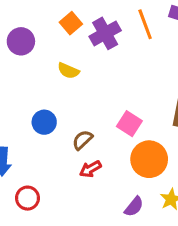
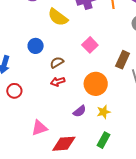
yellow semicircle: (68, 71) -> (58, 17), size x1.5
pink square: (129, 124) -> (90, 45), moved

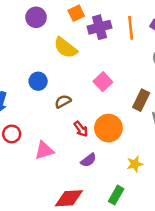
red arrow: (58, 82) -> (81, 129), moved, turned -112
yellow star: (104, 112) -> (135, 164), moved
pink triangle: (39, 128) -> (44, 150), moved

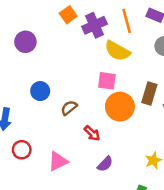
purple circle: (36, 17) -> (25, 42), moved
yellow semicircle: (65, 48) -> (117, 51), moved
pink square: (103, 82) -> (107, 81), turned -30
orange circle: (108, 128) -> (120, 107), moved

